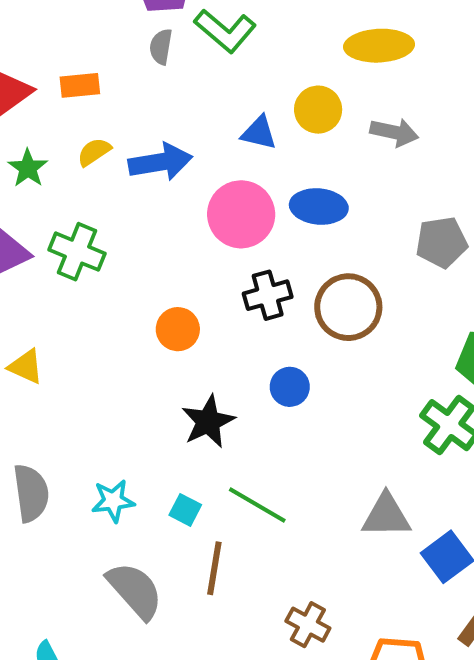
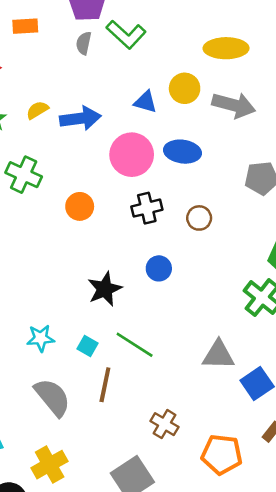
orange rectangle: (80, 85) -> (25, 26), moved
gray arrow: (394, 132) -> (234, 105), size x1.4
brown circle: (348, 307) -> (199, 218), size x0.6
orange circle: (178, 329) -> (80, 206), moved

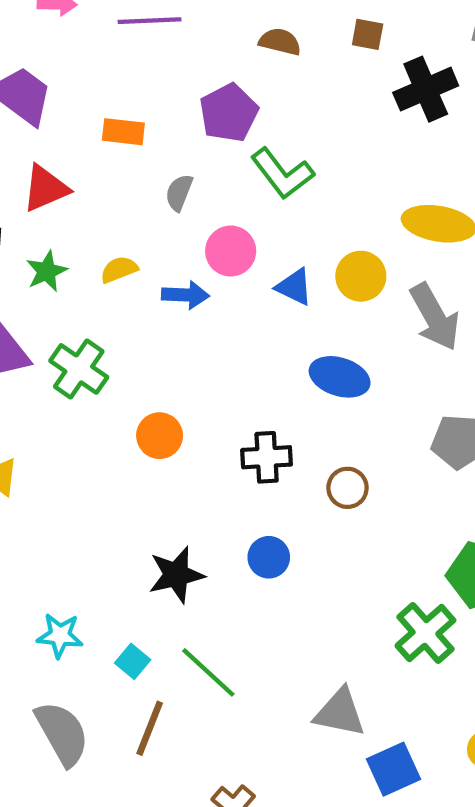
gray semicircle: (84, 43) -> (179, 193), moved
gray arrow: (234, 105) -> (435, 317), turned 36
blue arrow: (80, 118) -> (185, 295), size x0.7
pink circle: (132, 155) -> (231, 251), moved, size x0.7

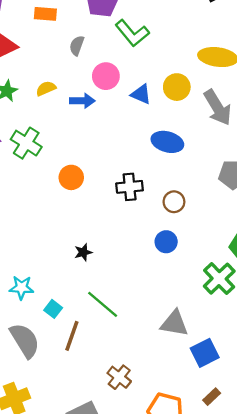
blue circle: (269, 557) -> (166, 242), moved
black star: (176, 575) -> (83, 252), size x0.6
cyan square: (133, 661) -> (53, 309), moved

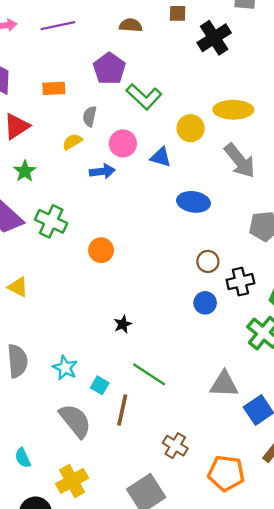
yellow circle: (177, 87) -> (191, 128), moved
yellow semicircle: (46, 88) -> (72, 142), moved
black cross: (130, 187) -> (240, 282), moved
cyan star: (22, 288) -> (65, 368), turned 30

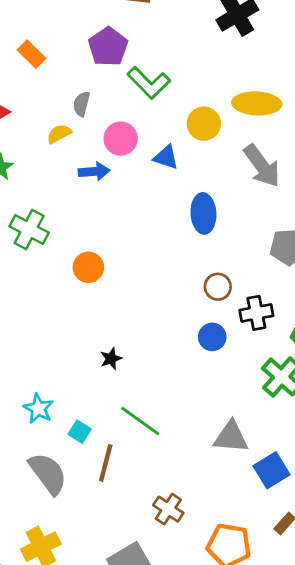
orange rectangle: (54, 88) -> (32, 54), moved, turned 45
blue ellipse: (194, 202) -> (203, 213), turned 76

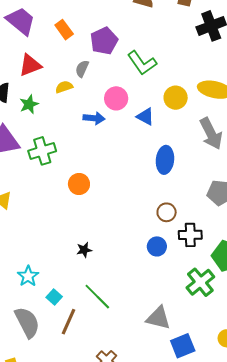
purple pentagon: (108, 47) -> (104, 41), moved
gray semicircle: (82, 104) -> (82, 69), moved
yellow semicircle: (59, 134) -> (64, 87), moved
green cross: (29, 230) -> (42, 151), turned 36

